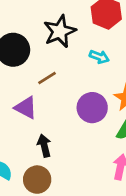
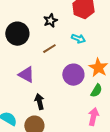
black star: (60, 31) -> (50, 21), size x0.6
brown line: (47, 78) -> (49, 49), moved

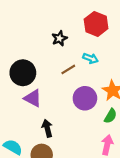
black circle: (17, 34) -> (23, 73), moved
brown line: (49, 49) -> (68, 69), moved

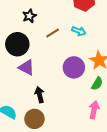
black star: (59, 38) -> (29, 16), moved
brown line: (68, 69) -> (53, 33), moved

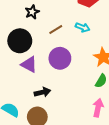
purple circle: (74, 67) -> (60, 58), moved
black arrow: (40, 95) -> (42, 92), turned 91

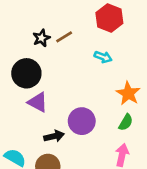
brown line: (56, 29) -> (64, 37), moved
purple circle: (60, 58) -> (82, 121), moved

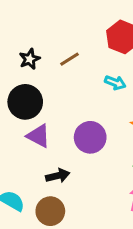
black star: (41, 38) -> (30, 59), moved
purple circle: (82, 121) -> (90, 137), moved

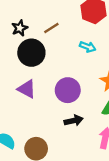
black circle: (25, 102) -> (31, 53), moved
black arrow: (58, 176) -> (74, 121), moved

